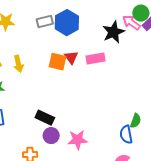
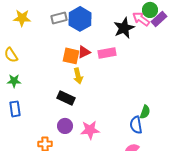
red triangle: (71, 57) -> (84, 52), turned 40
yellow arrow: (18, 64) -> (78, 76), moved
black rectangle: (45, 118) -> (66, 98), moved

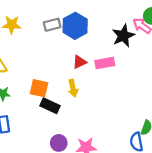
orange square: (71, 56) -> (39, 88), moved
black rectangle: (66, 98) -> (50, 106), moved

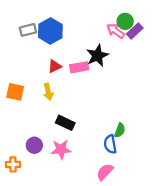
black star: (123, 36) -> (97, 56), moved
black rectangle: (50, 106) -> (65, 123), moved

